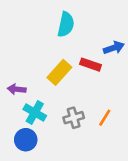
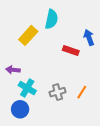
blue arrow: (114, 48) -> (89, 37), turned -91
yellow rectangle: (59, 72) -> (28, 35), moved

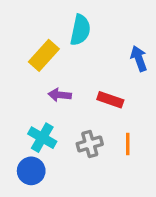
red rectangle: (71, 51) -> (110, 100), moved
purple arrow: (13, 70) -> (60, 95), moved
orange line: (82, 92) -> (128, 144), turned -32

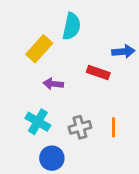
blue arrow: (139, 58) -> (123, 52), turned 105
red rectangle: (110, 100) -> (98, 73), moved
blue circle: (31, 171) -> (52, 158), moved

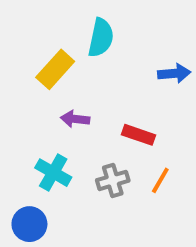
red rectangle: (98, 73) -> (139, 135), moved
orange line: (114, 127) -> (160, 180), turned 30
blue circle: (52, 158) -> (29, 224), moved

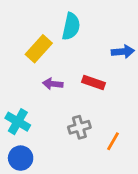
red rectangle: (139, 135) -> (93, 82), moved
cyan cross: (53, 173) -> (18, 122), moved
orange line: (160, 180) -> (113, 141), moved

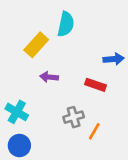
blue arrow: (123, 52) -> (114, 59), moved
red rectangle: (93, 82) -> (96, 85), moved
orange line: (113, 141) -> (94, 131), moved

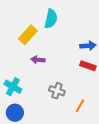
red rectangle: (96, 85) -> (88, 66), moved
gray cross: (74, 117) -> (57, 91), turned 35
orange line: (94, 131) -> (80, 106), moved

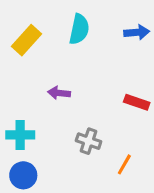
yellow rectangle: (28, 35) -> (26, 40), moved
blue arrow: (88, 46) -> (137, 32), moved
cyan cross: (13, 87) -> (20, 135), turned -30

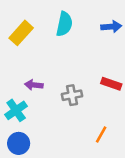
purple arrow: (59, 93) -> (34, 85), moved
cyan cross: (20, 135) -> (16, 110), turned -35
gray cross: (89, 141) -> (72, 95), moved, turned -30

